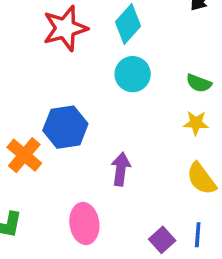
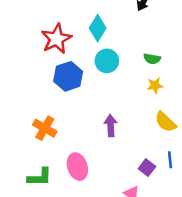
blue hexagon: (65, 127) -> (68, 76), moved
pink ellipse: (84, 223) -> (77, 167), moved

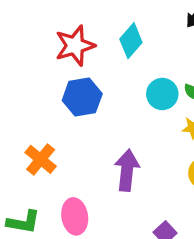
cyan circle: (107, 61) -> (162, 94), moved
purple arrow: (111, 126) -> (127, 170), size x1.4

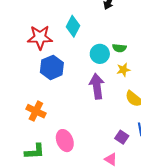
red star: (75, 46) -> (40, 37), turned 30
purple arrow: (127, 170) -> (97, 86), moved

